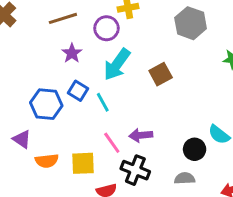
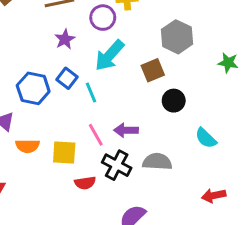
gray hexagon: (191, 23) -> (177, 37), moved
black circle: (195, 149) -> (174, 101), moved
gray semicircle: (185, 178) -> (157, 162), moved, size x1.4

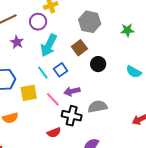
blue square: (67, 78) -> (61, 70), moved, turned 32
cyan semicircle: (206, 138) -> (134, 72), moved
yellow square: (64, 153) -> (29, 93), moved

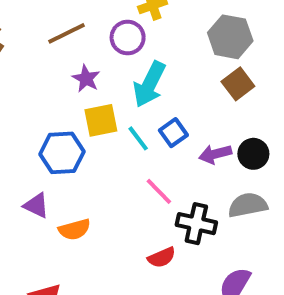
brown square: (79, 48) -> (238, 84), moved
black circle: (98, 64) -> (253, 154), moved
purple arrow: (72, 91) -> (215, 154), moved
yellow square: (29, 93) -> (101, 120), moved

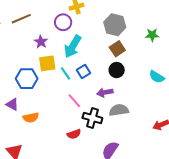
brown line: (67, 33) -> (21, 19), moved
purple arrow: (215, 154) -> (105, 92), moved
black circle: (253, 154) -> (117, 70), moved

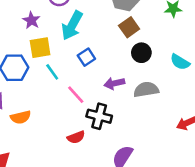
black circle: (117, 70) -> (141, 53), moved
cyan line: (65, 73) -> (52, 72), moved
gray semicircle: (119, 110) -> (146, 90), moved

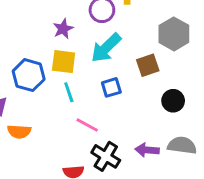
brown square: (129, 27) -> (148, 65), moved
purple arrow: (114, 83) -> (147, 150), moved
gray semicircle: (146, 90) -> (182, 145), moved
pink line: (76, 95) -> (87, 125), turned -36

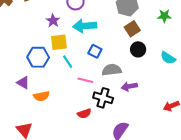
cyan arrow: (106, 48) -> (85, 26), turned 55
brown square: (148, 65) -> (132, 29), moved
blue square: (111, 87) -> (95, 51), turned -32
gray semicircle: (182, 145) -> (112, 70), moved

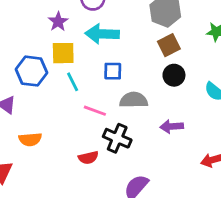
blue square: (95, 51) -> (113, 71), turned -32
purple arrow: (129, 86) -> (172, 126), moved
orange semicircle: (41, 96) -> (30, 139), moved

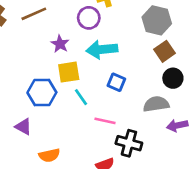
blue square: (113, 71) -> (116, 82), turned 30
gray semicircle: (134, 100) -> (156, 104), moved

